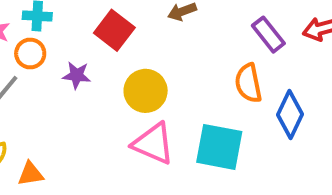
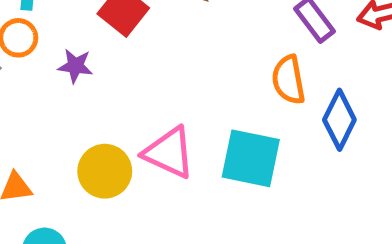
yellow circle: (146, 91) -> (105, 171), moved

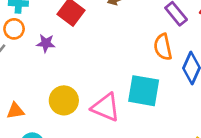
pink triangle: (169, 153) -> (106, 107), moved

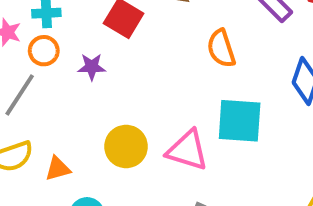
orange semicircle: (163, 47) -> (221, 48), moved

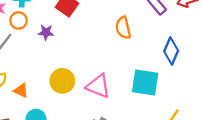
cyan square: (240, 121) -> (145, 82), moved
orange triangle: (58, 169) -> (21, 91), turned 35

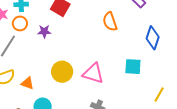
cyan square: (145, 82) -> (133, 67), size x0.7

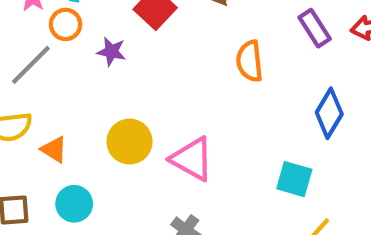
cyan square: (133, 67) -> (294, 179), moved

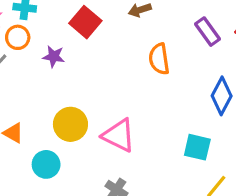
cyan circle: (74, 204) -> (46, 164), moved

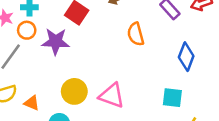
purple star: (54, 56) -> (56, 42), size x1.6

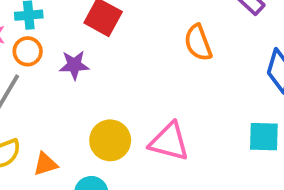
purple star: (56, 42) -> (74, 65), size x0.7
orange triangle: (32, 103) -> (45, 164), turned -35

